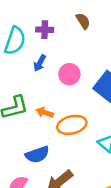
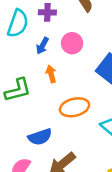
pink circle: (69, 74) -> (72, 43), moved
orange arrow: (45, 113) -> (51, 74), moved, turned 56

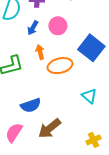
orange ellipse: (75, 107) -> (60, 66), moved

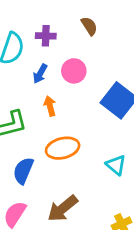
orange ellipse: (60, 66) -> (63, 148), moved
blue semicircle: (31, 105) -> (23, 171), moved, turned 132

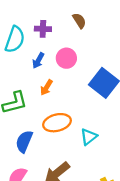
orange arrow: (50, 106) -> (46, 87), turned -133
cyan triangle: (116, 165) -> (89, 137), moved, turned 42

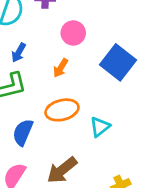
blue arrow: (38, 61) -> (19, 53), moved
orange arrow: (46, 87) -> (61, 68), moved

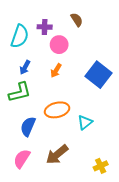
pink circle: (73, 33) -> (59, 45), moved
orange arrow: (61, 68) -> (56, 71), moved

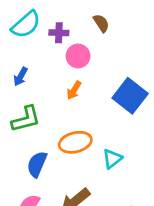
cyan semicircle: (20, 36) -> (26, 25), moved, turned 30
blue arrow: (25, 67) -> (20, 77), moved

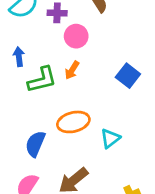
blue arrow: (20, 77) -> (19, 57), turned 144
blue square: (130, 96) -> (128, 76), size x0.7
green L-shape: (26, 119) -> (42, 80), moved

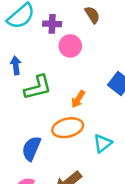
orange arrow: (72, 70) -> (78, 99), moved

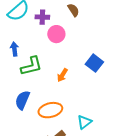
orange ellipse: (68, 128) -> (50, 110), moved
cyan triangle: (103, 143) -> (84, 122), moved
blue semicircle: (31, 148) -> (22, 100), moved

